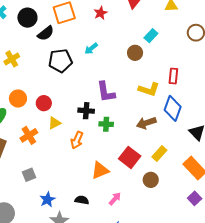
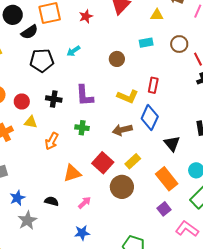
cyan rectangle: (151, 36) -> (146, 43), moved, turned 32
black cross: (86, 111) -> (54, 99), moved
yellow triangle: (54, 123) -> (31, 122), turned 32
brown circle: (151, 180) -> (122, 187), size x1.5

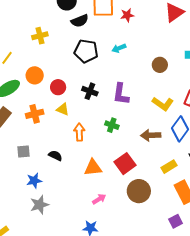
red star: (86, 16) -> (127, 15), moved
orange arrow: (52, 141) -> (79, 132), turned 138
yellow rectangle: (133, 161) -> (169, 167), moved
black semicircle: (51, 201) -> (55, 156), moved

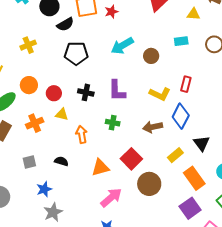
cyan arrow: (119, 48) -> (122, 46), moved, size x1.6
pink arrow: (99, 199) -> (111, 198), size x1.6
purple square: (176, 221) -> (190, 208), size x1.5

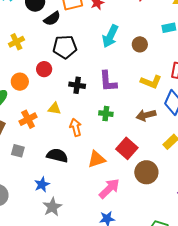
cyan arrow: (122, 46) -> (110, 36), turned -30
red circle: (54, 93) -> (44, 69), moved
black semicircle: (61, 161) -> (57, 156), size x1.5
gray square: (29, 162) -> (18, 151), moved, turned 32

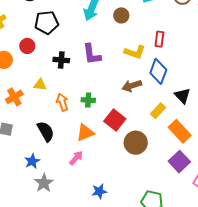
green cross: (106, 114) -> (88, 100), moved
black semicircle: (57, 156) -> (46, 131), turned 50
pink arrow: (109, 188) -> (76, 158), moved, size x0.7

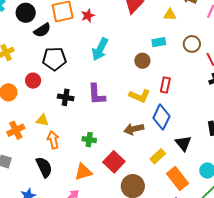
brown circle: (121, 15) -> (142, 61), moved
orange arrow: (62, 102) -> (53, 140), moved

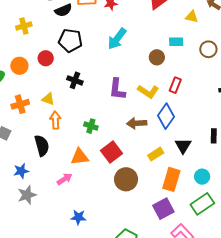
purple L-shape: (97, 94) -> (117, 89), moved
orange rectangle: (178, 179) -> (171, 179), turned 45

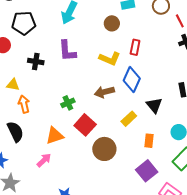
purple L-shape: (117, 89) -> (67, 51), moved
green cross: (91, 126) -> (68, 103), moved, turned -32
orange rectangle: (171, 179) -> (149, 141), size x0.6

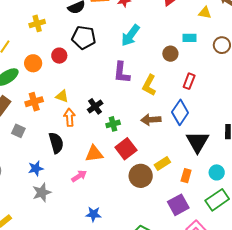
yellow L-shape: (110, 59) -> (149, 85), moved, turned 85
black cross: (36, 61) -> (95, 106), moved, turned 35
black triangle: (154, 105) -> (197, 142), size x1.4
yellow rectangle: (129, 119) -> (162, 164), moved

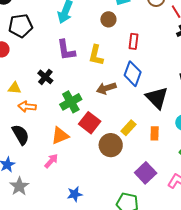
black cross: (95, 106) -> (45, 77), moved
orange arrow: (70, 117) -> (27, 107), turned -66
green cross: (113, 124) -> (71, 102), size x1.5
purple square: (178, 205) -> (146, 173), moved

